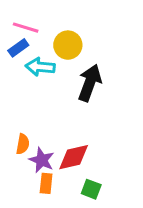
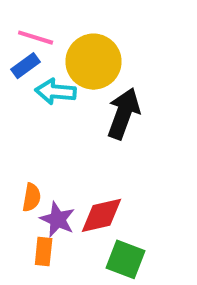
yellow circle: (68, 45) -> (94, 62), size x1.4
orange rectangle: (46, 183) -> (44, 251), moved
green square: (91, 189) -> (125, 259), size x1.4

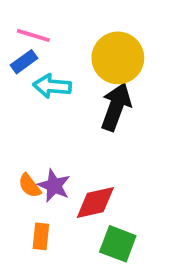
yellow circle: (94, 62) -> (118, 58), moved
orange semicircle: (32, 197) -> (30, 186), turned 132
purple star: (58, 219) -> (54, 186), moved

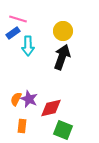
yellow circle: (118, 58) -> (63, 31), size x0.7
cyan arrow: (52, 86) -> (28, 46), turned -96
orange semicircle: (30, 186) -> (16, 99), turned 64

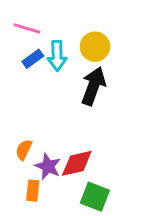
blue rectangle: (13, 33) -> (33, 59), moved
cyan arrow: (28, 46) -> (57, 56), moved
purple star: (29, 99) -> (48, 166), moved

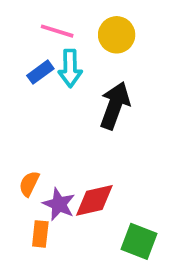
pink line: (27, 28) -> (57, 31), moved
yellow circle: (95, 47) -> (117, 35), moved
green square: (95, 197) -> (139, 241), moved

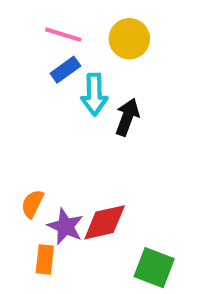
cyan arrow: (70, 68) -> (94, 94), moved
blue rectangle: (40, 72) -> (65, 70), moved
black arrow: (115, 106) -> (127, 117), size x0.7

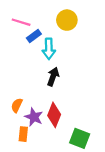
pink line: (63, 35) -> (21, 22), moved
black arrow: (127, 117) -> (53, 77), moved
red diamond: (105, 222) -> (54, 115), turned -55

